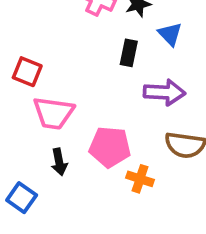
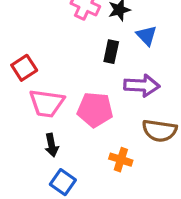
red square: (27, 72) -> (24, 68), turned 35
pink pentagon: (110, 147) -> (95, 110), moved
blue square: (22, 198) -> (63, 182), moved

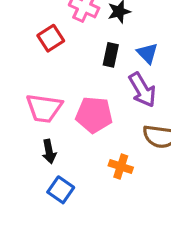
blue triangle: (147, 36) -> (147, 53), moved
red square: (24, 68) -> (51, 38), moved
purple arrow: (142, 85) -> (142, 90), turned 56

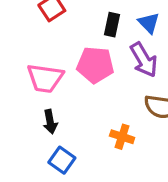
pink pentagon: (94, 115) -> (95, 65), moved

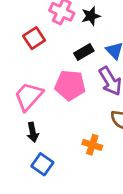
black rectangle: (112, 25) -> (84, 52), turned 48
pink trapezoid: (45, 78) -> (29, 96), turned 124

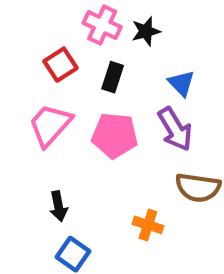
black rectangle: (84, 52) -> (113, 77), moved, turned -42
pink trapezoid: (29, 96) -> (50, 125), moved

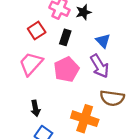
pink pentagon: (115, 135) -> (66, 69), turned -30
orange cross: (148, 225) -> (85, 119), size x1.6

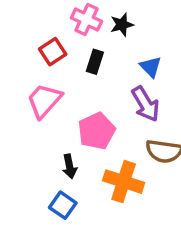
pink pentagon: (66, 69) -> (97, 131), moved
black arrow: (35, 108) -> (70, 166), moved

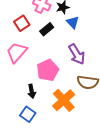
black rectangle: (95, 62) -> (47, 29), turned 32
blue triangle: (151, 67) -> (73, 22), moved
orange cross: (124, 182) -> (64, 100), turned 30

